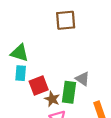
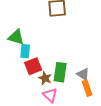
cyan rectangle: (21, 73) -> (25, 51), moved
gray triangle: (83, 79) -> (83, 74), moved

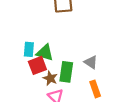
green triangle: (16, 37) -> (45, 53), moved
gray triangle: (83, 74) -> (91, 62), moved

